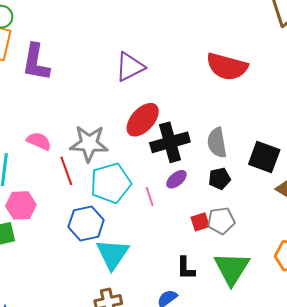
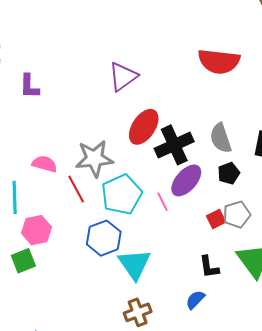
purple L-shape: (36, 62) -> (29, 86), size x0.7
purple ellipse: (176, 179) -> (186, 180), size x1.6

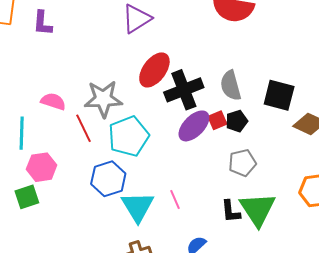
pink line: (162, 202) -> (175, 199), moved
red square: (216, 219) -> (217, 120), moved
black L-shape: (209, 267) -> (231, 211), moved

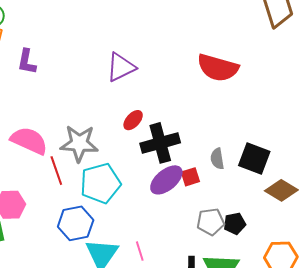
red ellipse: (154, 70) -> (133, 120), size x0.6
gray semicircle: (231, 86) -> (217, 159), moved, size x0.7
pink semicircle: (53, 101) -> (29, 141), size x1.5
black pentagon: (237, 121) -> (235, 224), moved

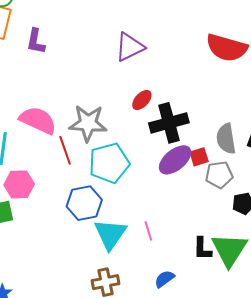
gray semicircle: (217, 159) -> (226, 139), size x1.4
gray pentagon: (211, 222) -> (219, 175), moved

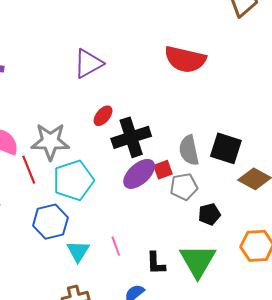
cyan triangle: (110, 234) -> (78, 251), size x0.7
black L-shape: (202, 249) -> (156, 263), moved

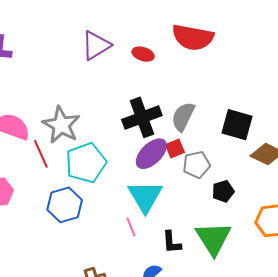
red ellipse: (103, 116) -> (143, 54), moved, turned 70
gray star: (50, 142) -> (61, 125), turned 30
gray semicircle: (189, 150) -> (183, 117), moved, turned 40
cyan triangle: (78, 251) -> (145, 196), moved, size x1.5

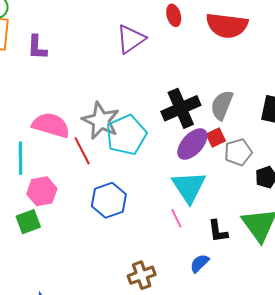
red ellipse: (143, 54) -> (174, 15), moved, turned 60
cyan pentagon: (86, 163) -> (126, 135), moved

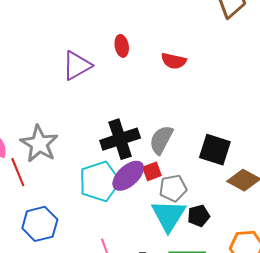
red semicircle: (227, 25) -> (174, 61), size x0.6
cyan pentagon: (126, 135) -> (99, 181), moved
cyan triangle: (189, 187) -> (169, 215), moved

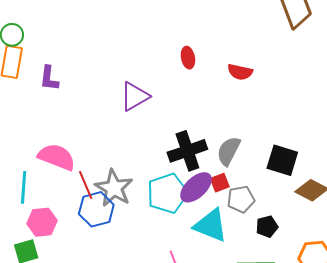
purple triangle: (77, 66) -> (135, 96), moved
gray star: (39, 144) -> (114, 188), moved
cyan triangle: (169, 215) -> (211, 225), moved, turned -39
blue hexagon: (40, 224) -> (96, 209), moved

